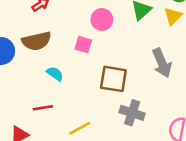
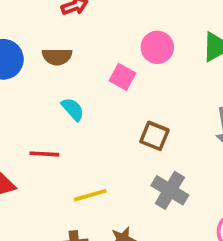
brown semicircle: (36, 41) -> (57, 57), size x0.7
brown square: (113, 79) -> (154, 136), size x0.7

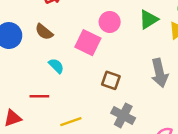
brown semicircle: (57, 57) -> (44, 32), turned 42
pink square: (122, 77) -> (88, 43), size x1.5

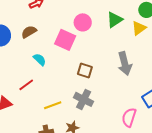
brown semicircle: (44, 32) -> (29, 32), turned 112
red line: (39, 96) -> (26, 85), turned -35
gray cross: (123, 115) -> (84, 99), moved

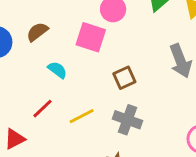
brown square: (85, 70) -> (124, 78), turned -35
yellow line: (53, 105) -> (82, 116), moved

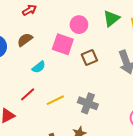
cyan semicircle: (57, 70) -> (39, 67), turned 104
brown square: (124, 78) -> (89, 58), moved

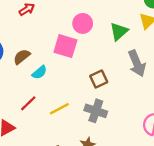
green triangle: (111, 18) -> (119, 31), moved
brown semicircle: (25, 40) -> (22, 57), moved
brown square: (89, 58) -> (99, 79), moved

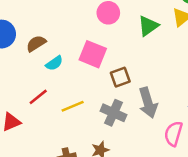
pink square: (65, 46) -> (93, 54), moved
gray arrow: (137, 63) -> (148, 103), moved

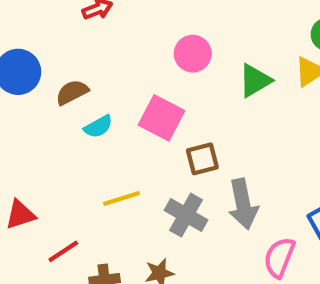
red line: (38, 97) -> (63, 251), moved

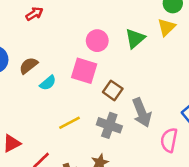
pink circle: (193, 54) -> (97, 41), moved
brown square: (202, 159) -> (113, 90), turned -30

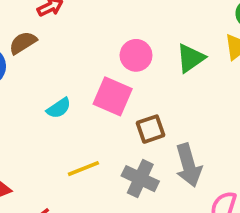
brown semicircle: (29, 66) -> (23, 43), moved
brown square: (113, 90) -> (151, 129), turned 30

